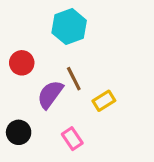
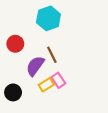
yellow rectangle: (104, 101) -> (46, 85), moved
pink rectangle: (72, 139) -> (58, 80), moved

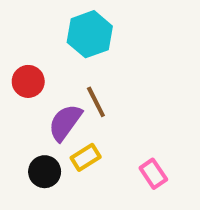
pink rectangle: (58, 80) -> (153, 174), moved
black circle: (13, 92) -> (45, 172), moved

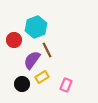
cyan hexagon: (90, 34) -> (36, 27), moved
pink rectangle: (153, 174) -> (66, 85), moved, turned 56

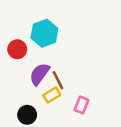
brown line: (47, 50) -> (58, 80), moved
black circle: (22, 84) -> (27, 115), moved

